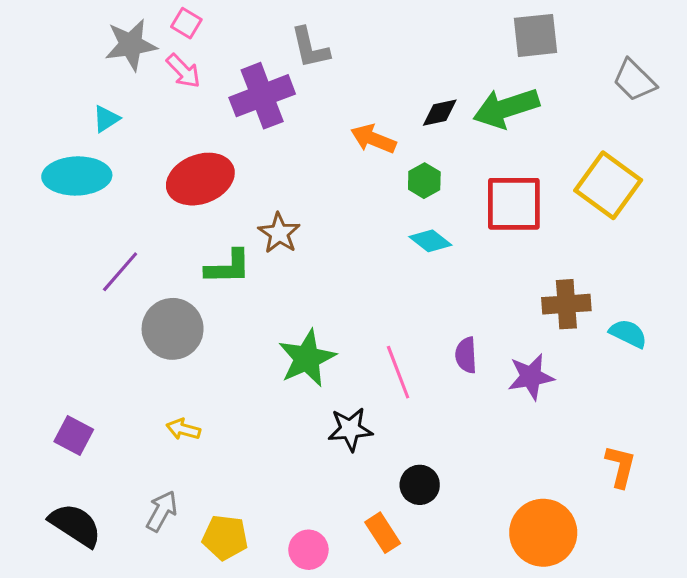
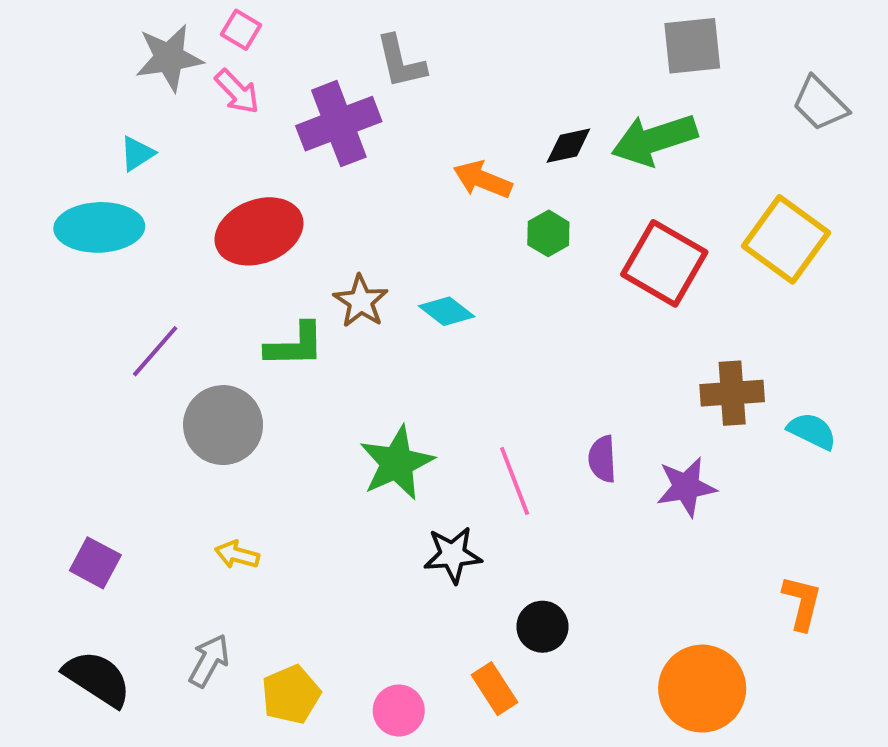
red square: (514, 204) -> (664, 263), turned 30
cyan diamond: (430, 241) -> (447, 311), moved
yellow pentagon: (225, 537) -> (291, 695), turned -30

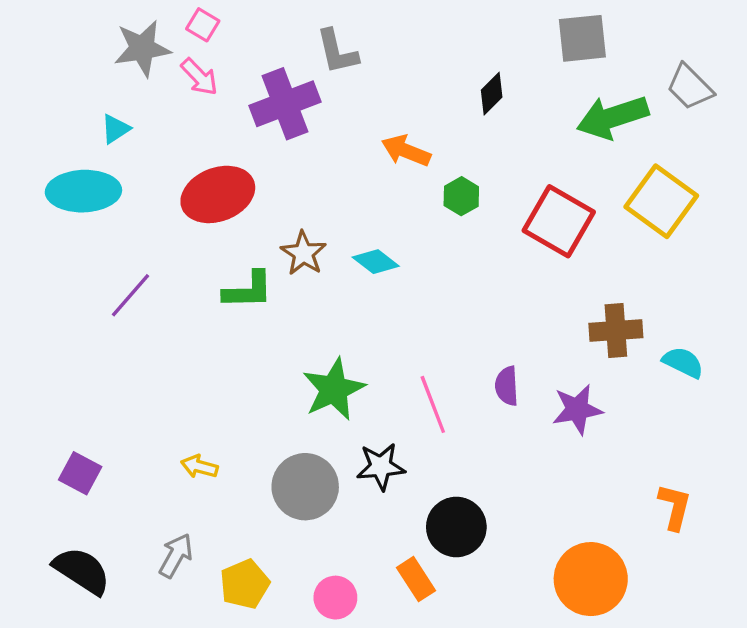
green arrow: (654, 140) -> (613, 117), moved
black diamond: (568, 146) -> (492, 94), moved, turned -33
gray circle: (223, 425) -> (305, 487), moved
black circle: (542, 627) -> (456, 527), size x1.4

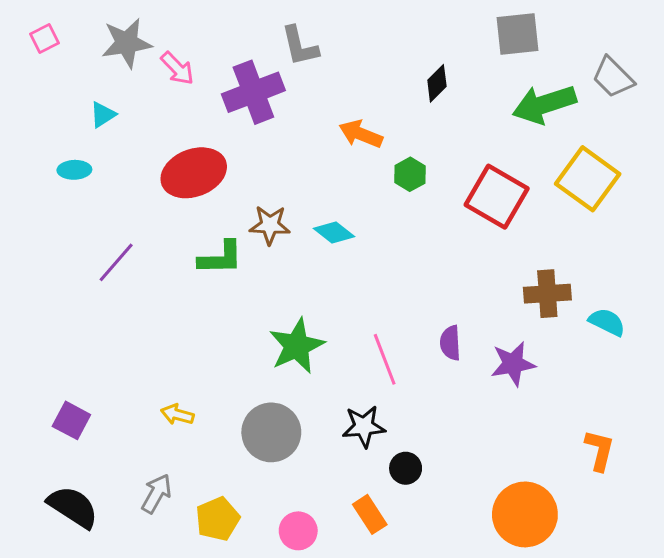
pink square: (203, 25) -> (45, 39), moved, turned 32
cyan ellipse: (83, 191) -> (74, 170), size x0.5
brown star: (303, 253) -> (270, 225), turned -30
black star: (381, 467) -> (364, 426), moved
black circle: (456, 527) -> (406, 468), size x0.6

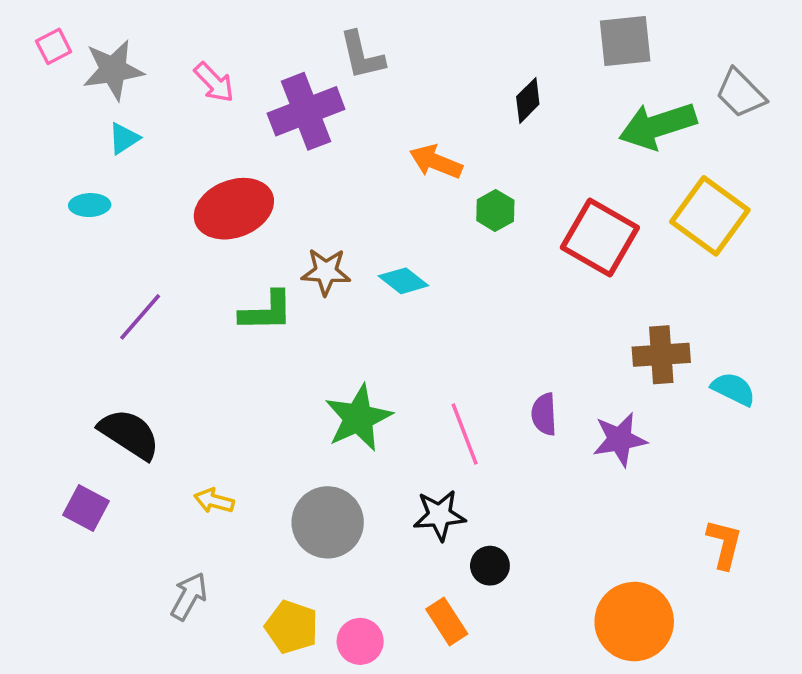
gray star: (127, 43) -> (113, 70), moved
black semicircle: (73, 507) -> (129, 434), moved
yellow pentagon: (218, 519) -> (292, 627), moved, turned -30

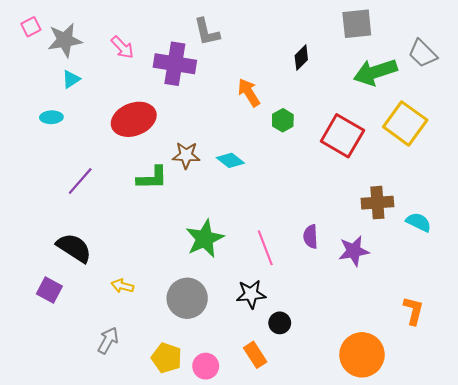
purple cross: (306, 111) -> (175, 64), turned 30
orange arrow: (436, 162) -> (249, 93), turned 36

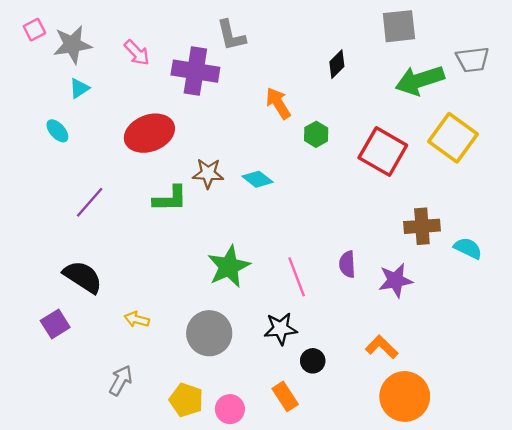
gray trapezoid: (423, 53) -> (473, 60), turned -52
cyan ellipse: (51, 117) -> (57, 131), turned 50
purple square: (49, 290) -> (55, 324), turned 30
orange L-shape: (413, 311) -> (382, 347), moved, turned -60

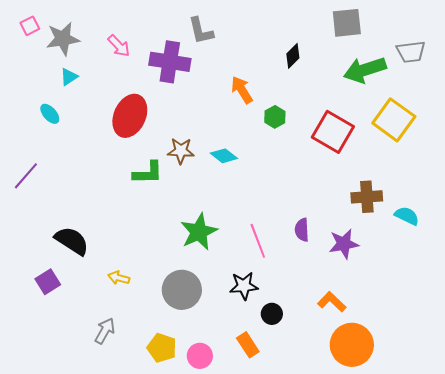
red ellipse: (149, 133) -> (130, 116), turned -45
purple line: (90, 202) -> (26, 176), moved

